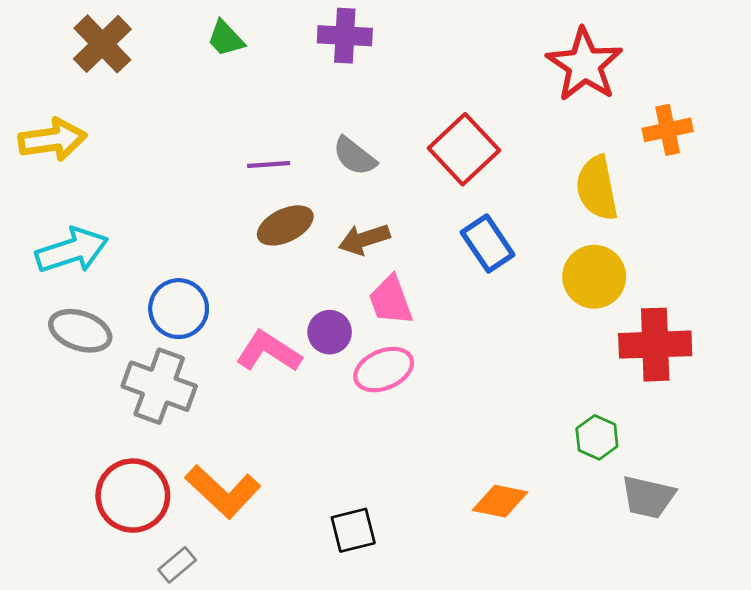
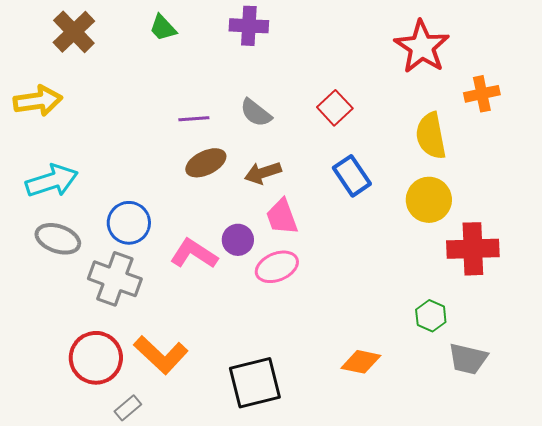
red square: (464, 149) -> (335, 108), size x0.7
black square: (353, 530) -> (255, 383), size x1.6

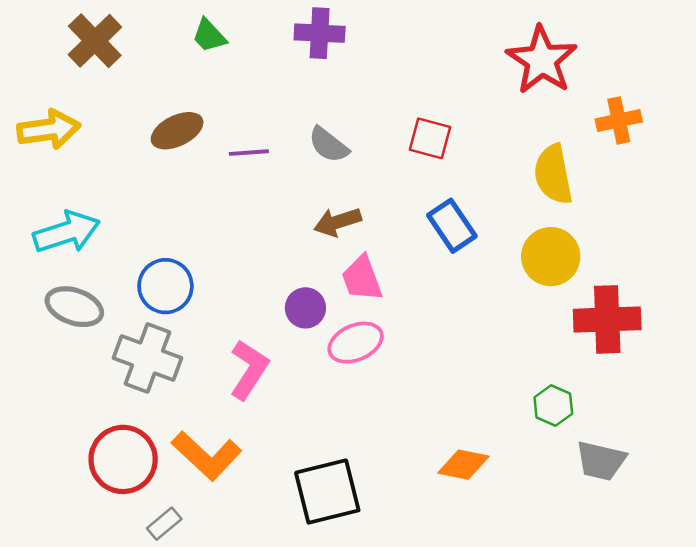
red square: (335, 108) -> (430, 138), turned -32
brown ellipse: (206, 163) -> (177, 131), moved
pink L-shape: (194, 254) -> (249, 370), moved, turned 90

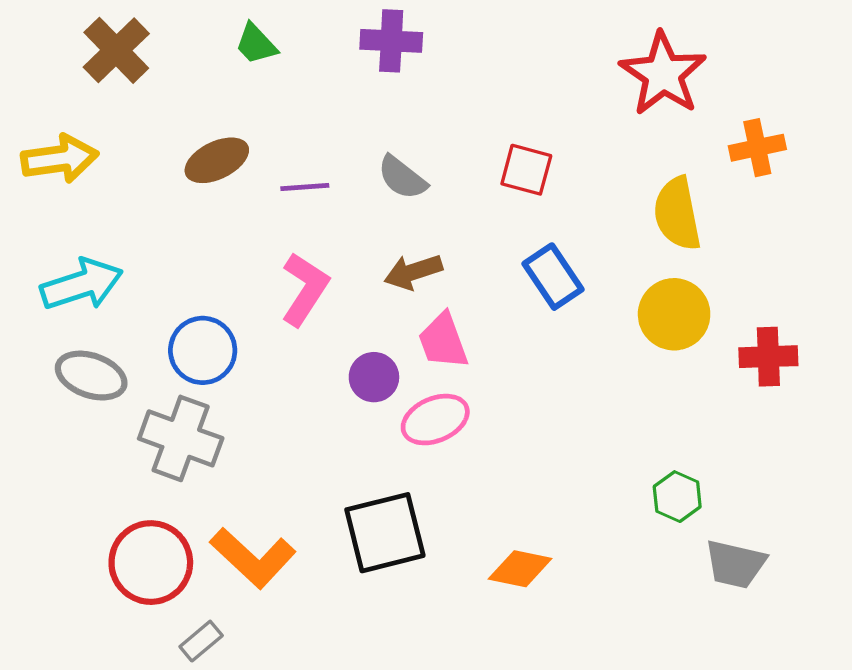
red cross: (607, 319) -> (768, 357), moved, size x0.7
pink L-shape: (249, 370) -> (305, 289), moved
orange diamond: (463, 465) -> (520, 569), moved
black square: (327, 492) -> (385, 533), moved

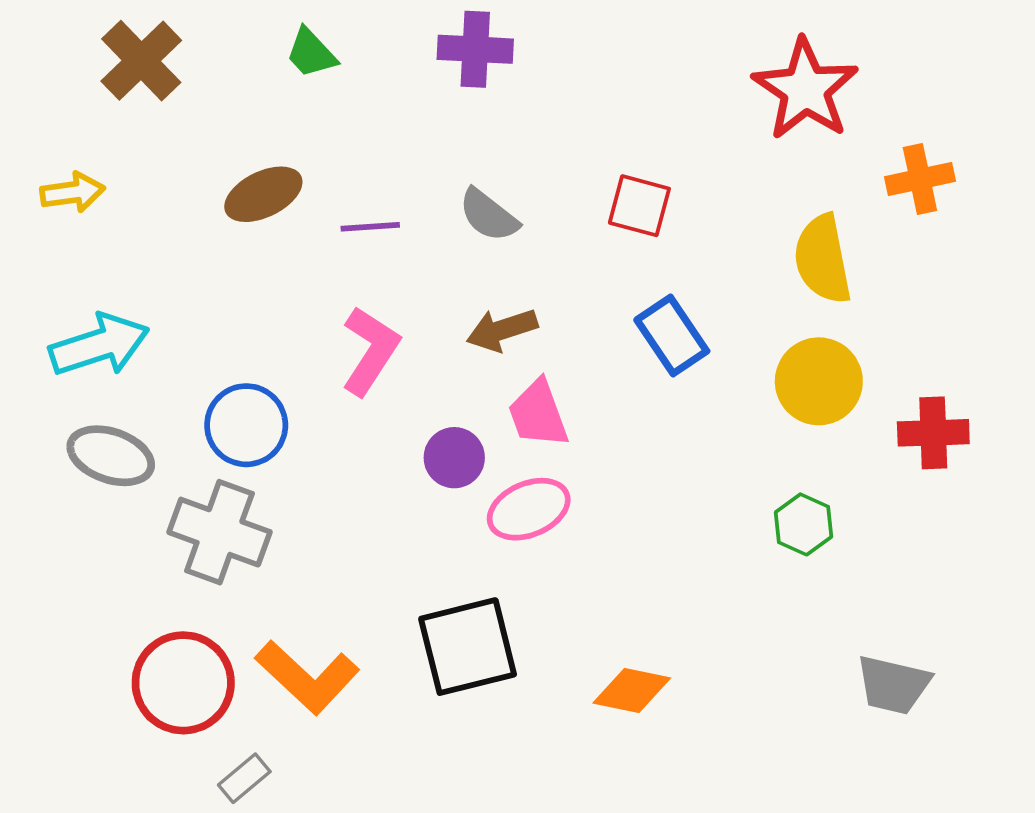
yellow arrow: (60, 159) -> (73, 192), size x0.7
green hexagon: (677, 497) -> (804, 524), moved

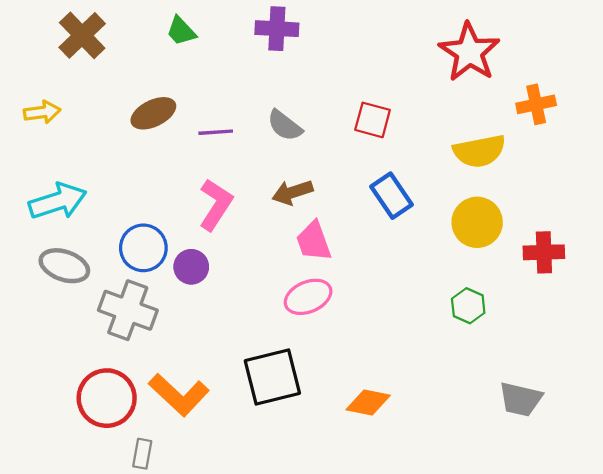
yellow semicircle: (823, 259) -> (479, 151), turned -90
purple circle: (454, 458) -> (191, 267), moved
gray rectangle: (244, 778) -> (142, 454), turned -40

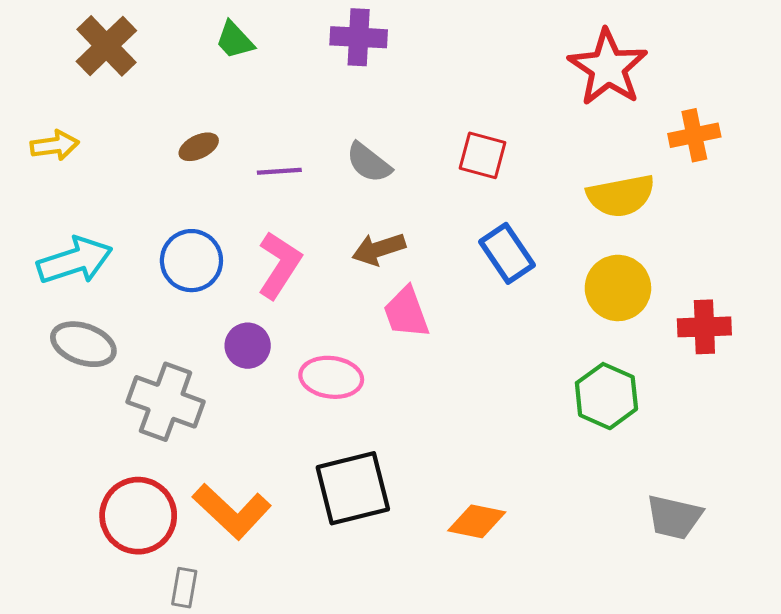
brown ellipse: (153, 113) -> (199, 147), size x0.7
blue circle: (143, 248) -> (191, 261), moved
pink ellipse: (308, 297) -> (331, 377), moved, turned 30
green hexagon: (468, 306) -> (606, 396), size x1.4

